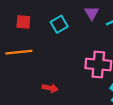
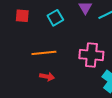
orange line: (19, 52) -> (44, 53), moved

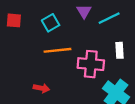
orange line: (44, 53) -> (57, 50), moved

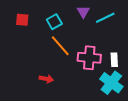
orange line: (57, 50) -> (60, 46), turned 55
white rectangle: (119, 50) -> (114, 60), moved

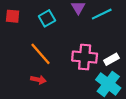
orange line: (60, 46) -> (40, 54), moved
white rectangle: (114, 60) -> (111, 59), turned 64

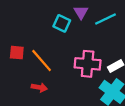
red square: (13, 16) -> (17, 53), moved
cyan square: (47, 18) -> (62, 23), moved, turned -35

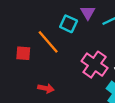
orange line: (42, 60) -> (48, 42), moved
pink cross: (88, 64) -> (95, 65), turned 30

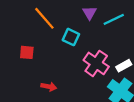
cyan square: (69, 24) -> (71, 37), moved
orange line: (48, 42) -> (44, 18), moved

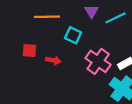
orange line: (44, 18) -> (47, 17), turned -50
red arrow: (49, 87) -> (53, 60), moved

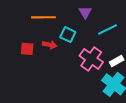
cyan line: (116, 18) -> (107, 29), moved
red arrow: (53, 60) -> (50, 45), moved

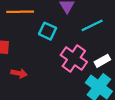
red arrow: (50, 45) -> (19, 73), moved

